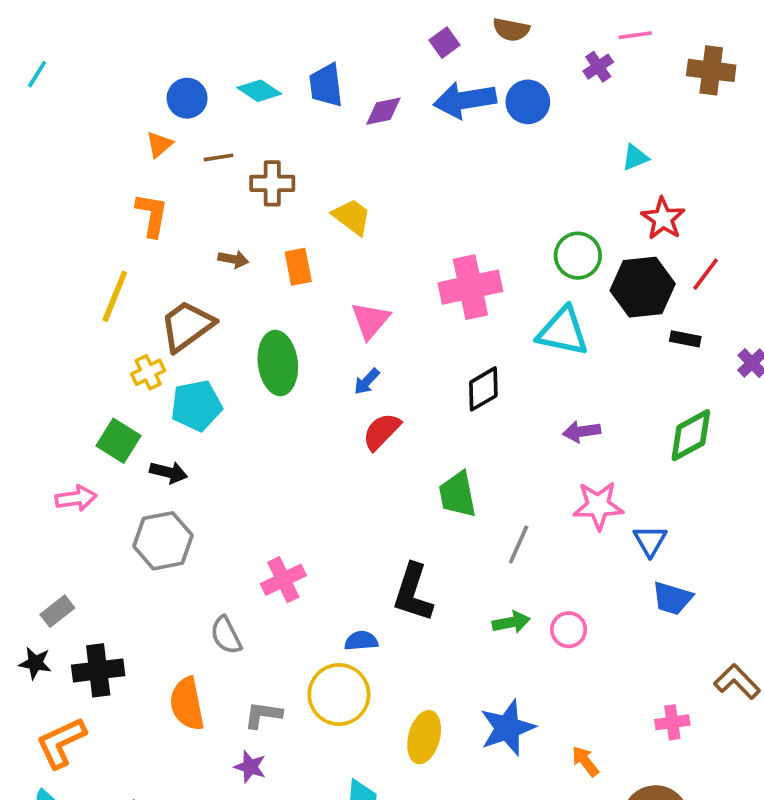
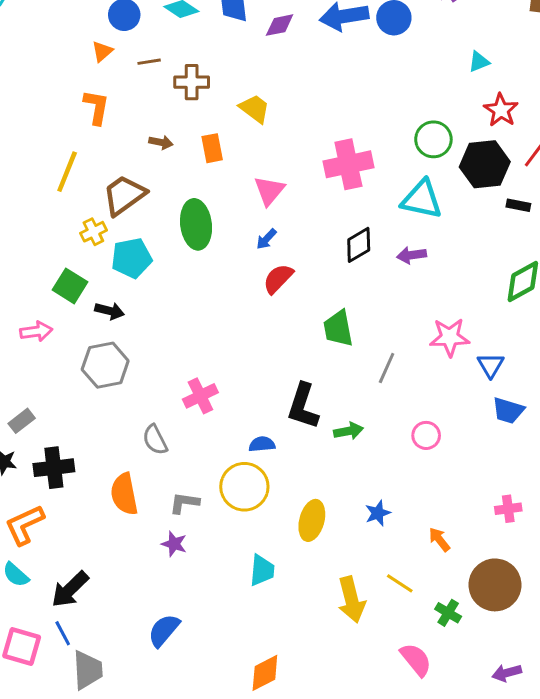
purple arrow: (582, 432) -> (411, 255), moved
green arrow: (511, 622) -> (348, 431), moved
blue star: (507, 728) -> (378, 513), size x0.6

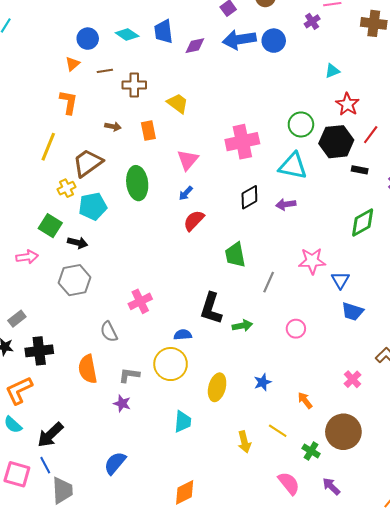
pink cross: (508, 509) -> (353, 379), turned -36
yellow arrow: (351, 600) -> (244, 442), size x0.7
purple arrow: (507, 673) -> (331, 486), moved, turned 60

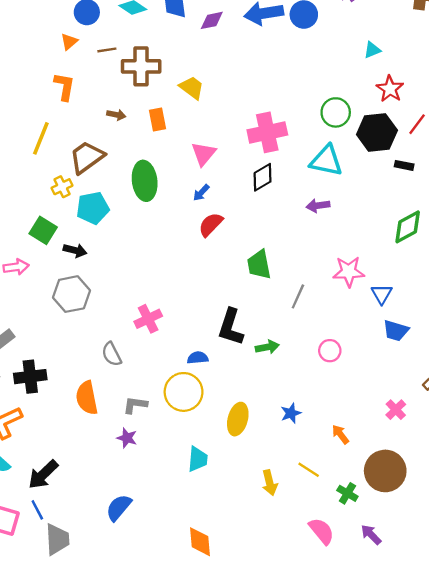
brown cross: (134, 85) -> (141, 66), size x1.4
black diamond: (249, 197) -> (263, 177), moved
orange diamond: (185, 492) -> (200, 542), turned -68

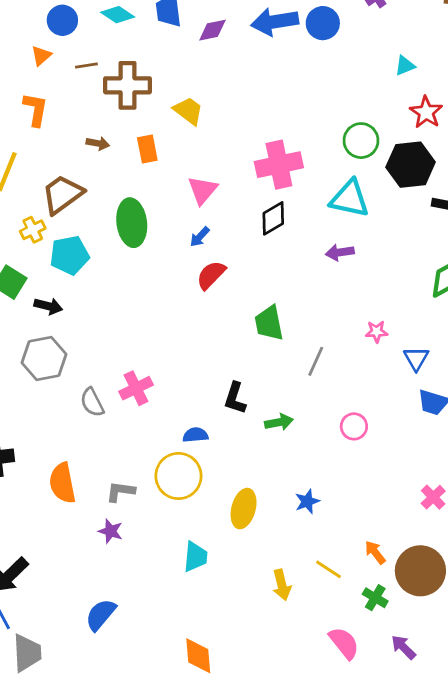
pink star: (349, 272) -> (377, 332), size x0.6
black L-shape: (231, 327) -> (235, 398), size x0.7
gray semicircle: (112, 354) -> (92, 402), moved
orange arrow: (340, 434) -> (375, 552), moved

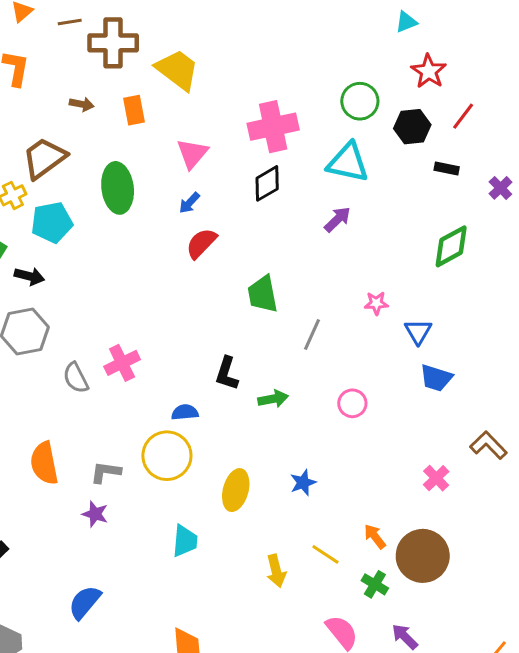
yellow trapezoid: (188, 111) -> (177, 70), size x1.4
black hexagon: (411, 165) -> (412, 127), size x0.7
purple arrow: (340, 252) -> (337, 219), turned 144

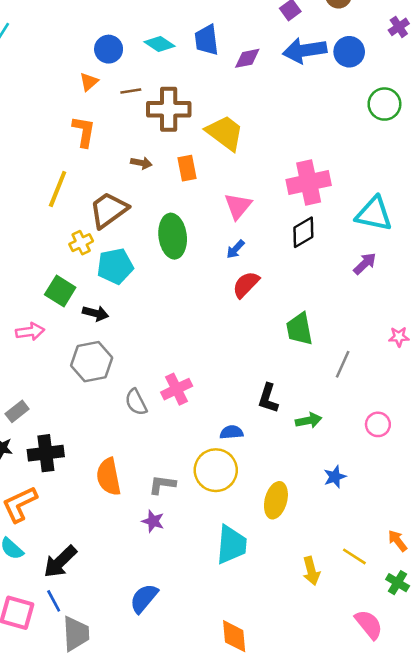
green circle: (360, 101) -> (384, 104), moved
blue star: (303, 483) -> (335, 477), moved
cyan trapezoid: (185, 541) -> (231, 545), size x1.4

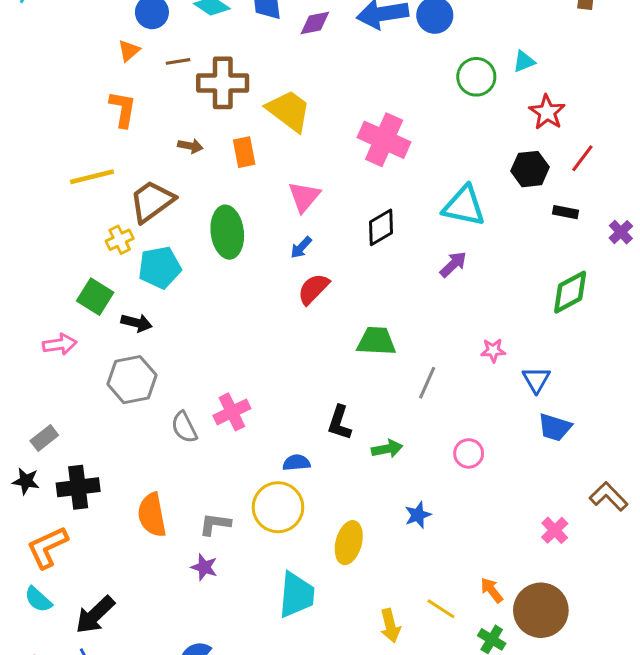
pink cross: (309, 182) -> (384, 140), moved, turned 36
yellow line: (58, 189) -> (92, 177), turned 54
green trapezoid: (299, 329) -> (376, 341), turned 104

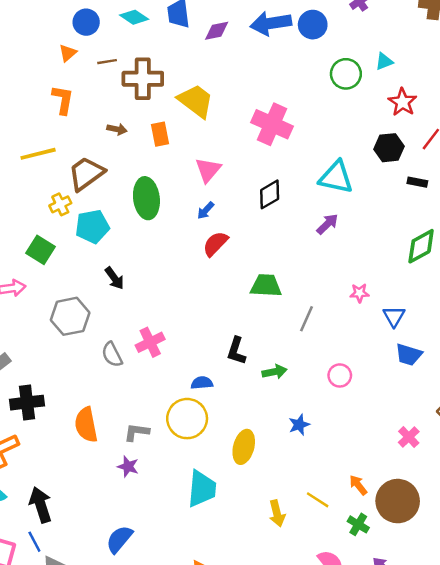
black arrow: (137, 323) -> (114, 278), moved, turned 40
black arrow: (95, 615) -> (41, 505), turned 116

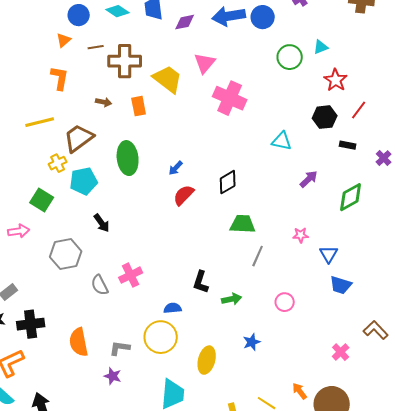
pink triangle: (208, 170) -> (205, 63), moved
cyan triangle: (336, 177) -> (282, 141), size x0.7
black diamond: (270, 194) -> (228, 182), moved
purple arrow: (327, 224) -> (309, 179), moved
green trapezoid: (266, 286) -> (243, 224), moved

